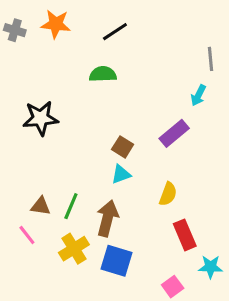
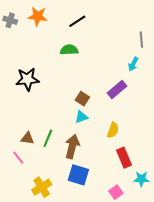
yellow cross: (74, 249) -> (42, 187), moved

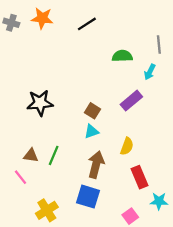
green semicircle: (69, 50) -> (122, 56), moved
black star: (27, 79) -> (40, 103), moved
brown arrow: (72, 146) -> (96, 165), moved

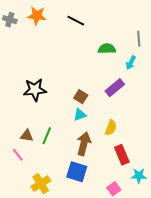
black line: (87, 24) -> (76, 21), turned 60

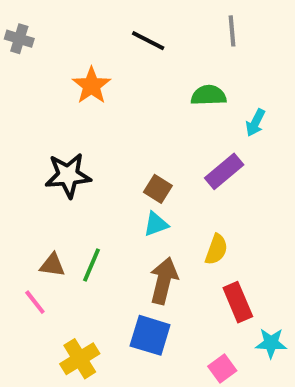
orange star: (37, 16) -> (91, 86), moved, turned 30
gray line: (139, 39) -> (232, 31), moved

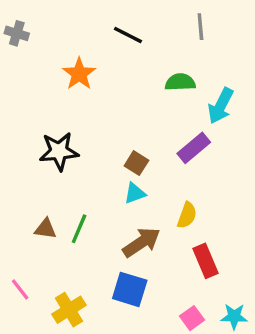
cyan arrow: (255, 123) -> (221, 106), size x1.5
brown arrow: (164, 281) -> (141, 242), turned 42
pink line: (35, 302) -> (20, 289), moved
cyan star: (271, 343) -> (234, 316), moved

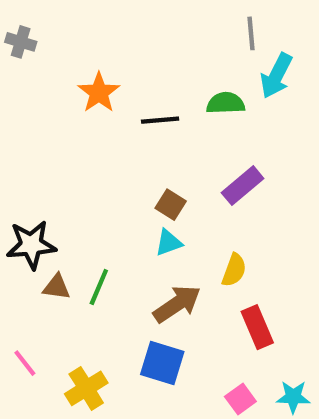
black line: (128, 35) -> (160, 120), moved, turned -32
cyan arrow: (221, 106) -> (276, 76), moved
black star: (59, 151) -> (31, 245), moved

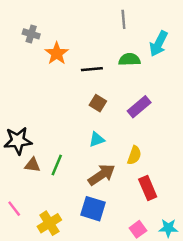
gray line: (251, 33) -> (123, 19), moved
gray cross: (21, 42) -> (31, 34), moved
brown square: (171, 205) -> (98, 103), moved

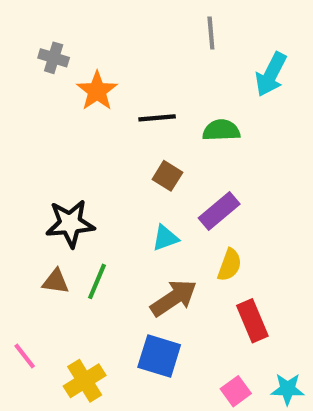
green semicircle: (129, 59) -> (221, 130), moved
purple rectangle: (139, 107) -> (219, 211), moved
black star: (18, 141) -> (70, 223), moved

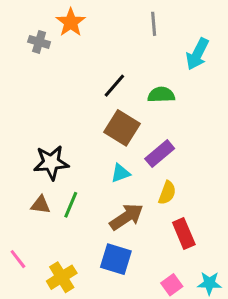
orange star: (97, 91) -> (71, 22), moved
black line: (157, 118) -> (114, 86), turned -44
brown square: (167, 176) -> (122, 128), size x1.6

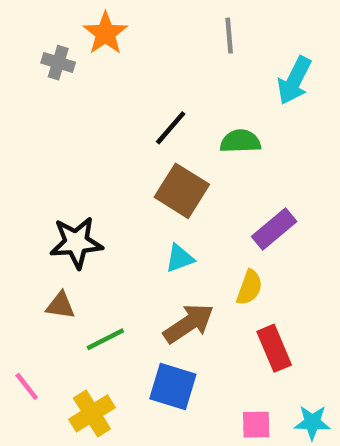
purple rectangle: (160, 154) -> (274, 229), moved
green line: (71, 205) -> (105, 339), moved, turned 40
pink square: (172, 285) -> (256, 425), turned 35

